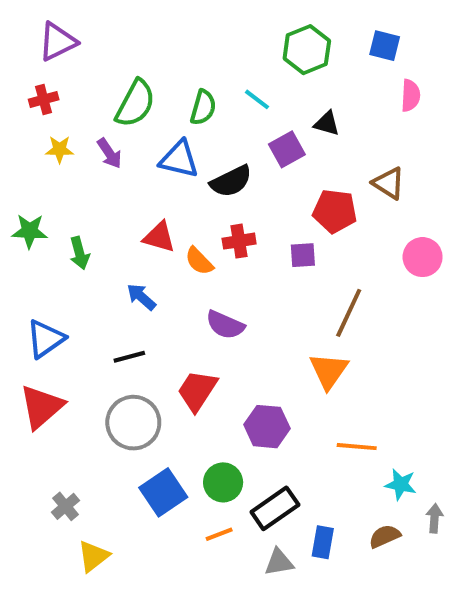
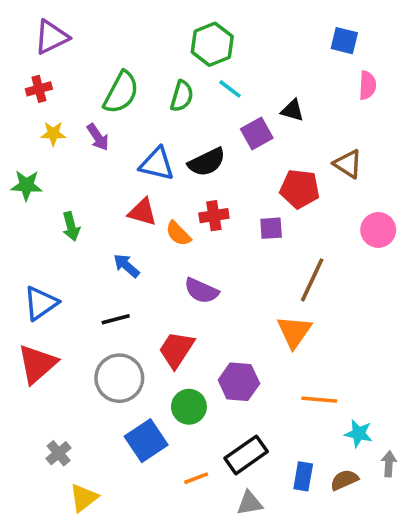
green hexagon: (307, 50) -> (212, 44), moved
blue triangle: (179, 159) -> (157, 164), moved
green star: (30, 231) -> (26, 185), moved
green circle: (223, 482) -> (189, 407), moved
blue rectangle: (323, 542) -> (303, 476), moved

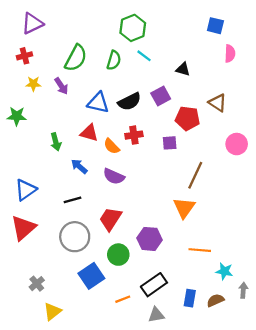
purple square: (257, 134) -> (161, 96), moved
green arrow: (71, 226) -> (56, 142), moved
purple semicircle: (201, 291) -> (114, 176), moved

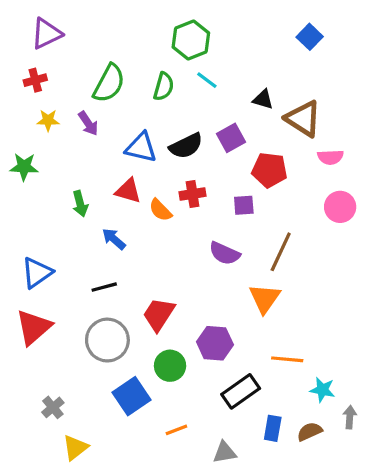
blue square: (215, 26) -> (310, 37), turned 30
pink semicircle: (230, 54) -> (330, 157), moved, turned 84
brown triangle: (218, 103) -> (303, 119), moved, size x1.4
purple semicircle: (114, 176) -> (225, 253), moved
black rectangle: (154, 285) -> (241, 391), moved

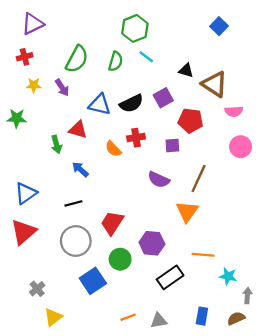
red triangle: (128, 191) -> (78, 130), moved
blue rectangle: (273, 428) -> (202, 316), moved
orange line: (176, 430) -> (128, 317), moved
brown semicircle: (310, 431) -> (236, 318), moved

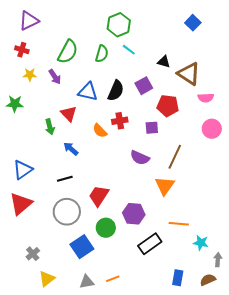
red cross: (25, 57) -> (22, 50), turned 32
black semicircle: (131, 103) -> (116, 91), turned -40
red triangle: (78, 130) -> (69, 114), turned 30
gray triangle: (159, 321) -> (87, 282), moved

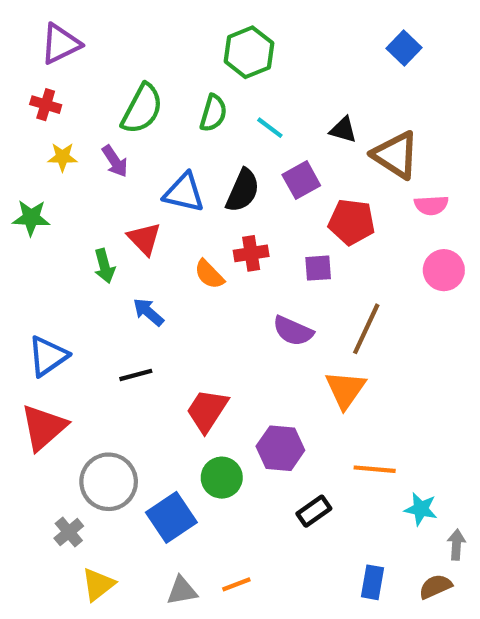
cyan line: (129, 50) -> (270, 128), moved
gray circle: (67, 212) -> (109, 482), moved
black rectangle: (150, 244) -> (314, 511), size x0.7

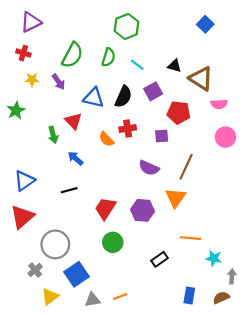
green star: (31, 218) -> (16, 110), turned -30
purple hexagon: (280, 448) -> (143, 210), moved
blue square: (171, 517) -> (77, 274), moved

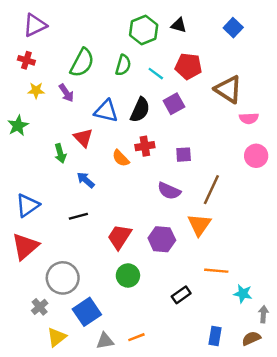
black triangle: (174, 66) -> (179, 25), moved
red pentagon: (179, 113) -> (188, 66), moved

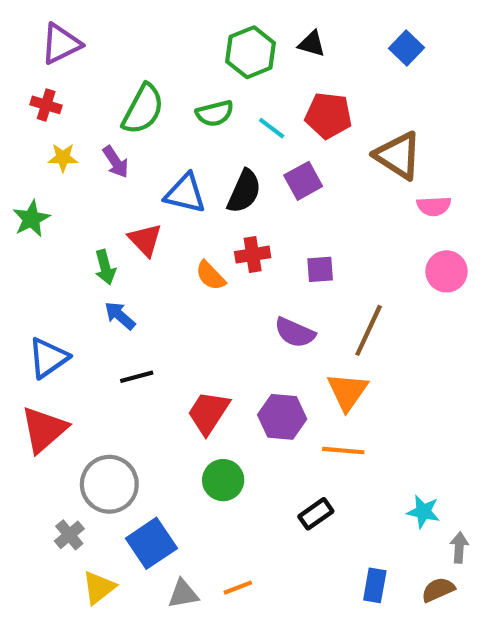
green semicircle: (123, 65) -> (215, 113), turned 60
blue arrow: (86, 180) -> (120, 316), moved
orange line: (216, 271) -> (343, 451), moved

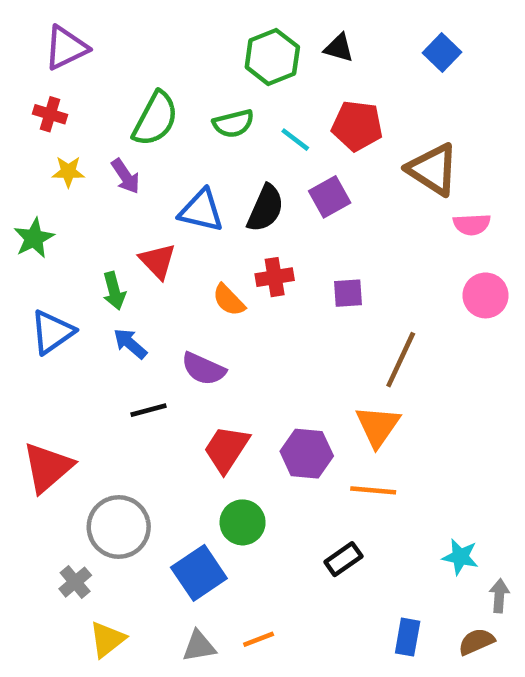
purple semicircle: (295, 333) -> (204, 369), moved
blue triangle: (48, 358) -> (52, 332), moved
blue square: (151, 543) -> (199, 573), moved

